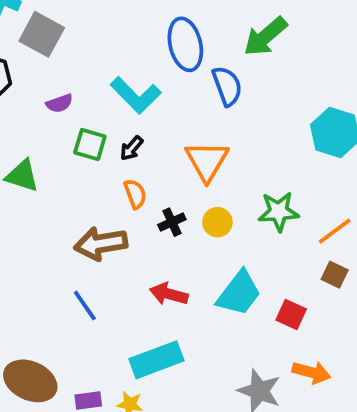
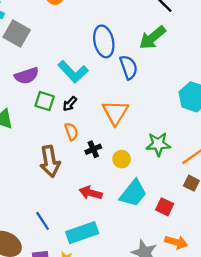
purple semicircle: (59, 103) -> (27, 76), size x1.5
yellow circle: (217, 222) -> (122, 159), moved
brown arrow: (101, 244) -> (50, 161), turned -92
blue line: (85, 306) -> (43, 221), moved

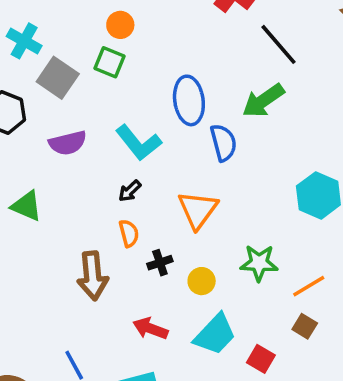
green square: (45, 101) -> (110, 62), moved

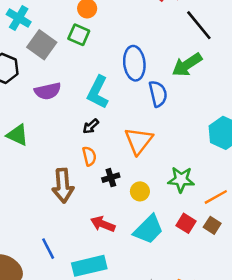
cyan L-shape: (139, 143) -> (98, 92), turned 64
red square: (261, 359) -> (186, 223), moved

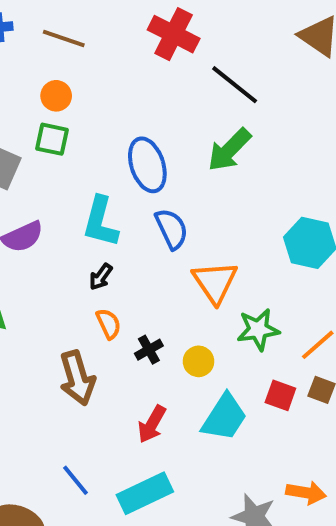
blue semicircle: (158, 94) -> (172, 229), moved
orange triangle: (139, 141) -> (215, 282), moved
red arrow: (103, 224) -> (152, 424), turned -70

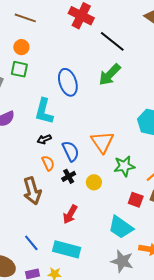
blue semicircle: (172, 229) -> (71, 151), moved
black arrow: (101, 277) -> (44, 139), turned 32
cyan trapezoid: (224, 417) -> (121, 227), moved, turned 92
cyan rectangle: (145, 493) -> (67, 249), turned 40

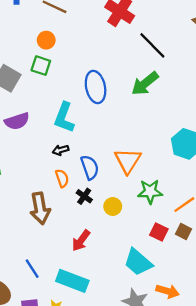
black cross: (69, 176) -> (84, 196), turned -32

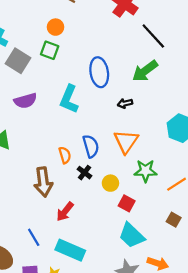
black arrow: (61, 150) -> (125, 103), moved
brown square: (184, 231) -> (174, 220), moved
red square: (159, 232) -> (127, 203), moved
red arrow: (81, 241) -> (65, 212), moved

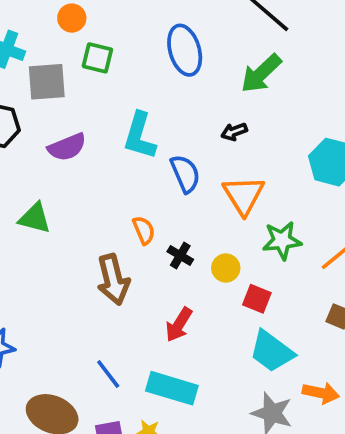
orange circle: (56, 27) -> (72, 18), moved
gray square: (18, 61) -> (47, 82), turned -30
blue ellipse: (99, 72) -> (185, 50), moved
blue semicircle: (91, 146) -> (185, 174), moved
red arrow: (65, 212) -> (179, 325), moved

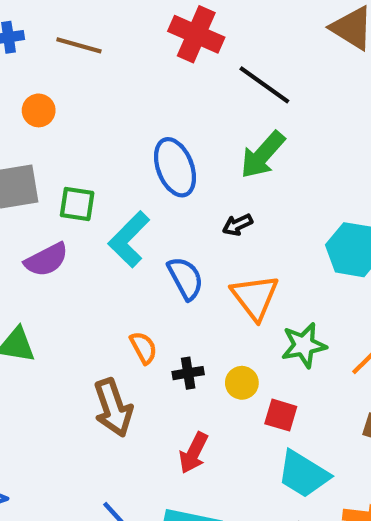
blue ellipse: (185, 50) -> (175, 167), moved
green square: (97, 58) -> (77, 204), moved
cyan L-shape: (140, 136) -> (129, 239), turned 33
black cross: (180, 256) -> (188, 373), turned -35

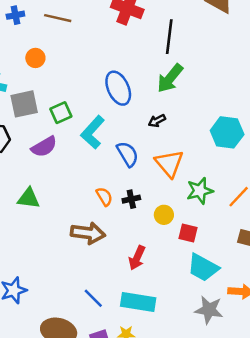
black line: (264, 85) -> (169, 37), turned 64
green square: (77, 204) -> (61, 113), turned -30
black cross: (188, 373) -> (131, 199), moved
brown arrow: (113, 408) -> (88, 233), turned -60

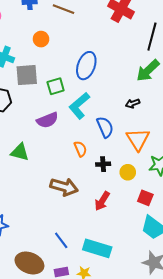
blue ellipse: (118, 88) -> (86, 66), moved, turned 36
purple semicircle: (44, 147) -> (47, 120), moved
orange semicircle: (104, 197) -> (80, 149), moved
yellow circle: (164, 215) -> (128, 172), moved
red arrow: (137, 258) -> (102, 201), moved

